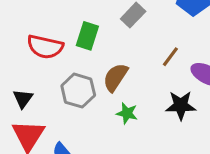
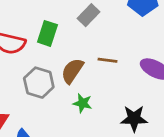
brown line: (170, 57) -> (108, 60), moved, turned 60
black star: (181, 105) -> (134, 118), moved

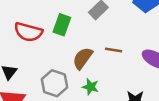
gray hexagon: (39, 83) -> (55, 83), moved

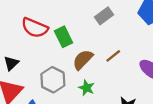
green rectangle: (62, 25) -> (64, 37), moved, turned -54
brown line: (114, 50) -> (113, 56), turned -56

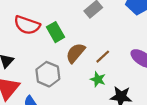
brown line: (113, 56) -> (103, 57), moved
green star: (87, 88) -> (98, 79), moved

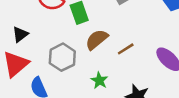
green star: (98, 79) -> (99, 80), moved

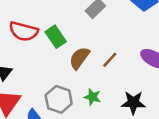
gray hexagon: (62, 57) -> (59, 99), moved

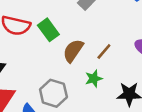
green star: (92, 97) -> (94, 79), moved, turned -30

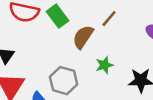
brown line: (104, 51) -> (109, 19), moved

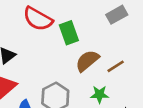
brown line: (109, 19) -> (116, 66), moved

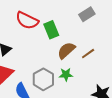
green star: (100, 94) -> (66, 75), moved

